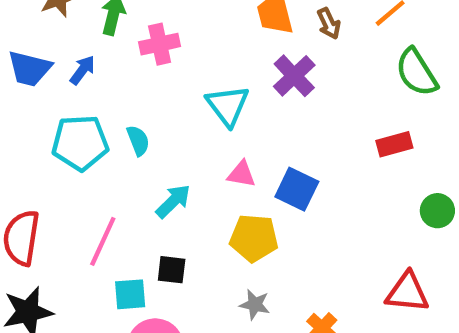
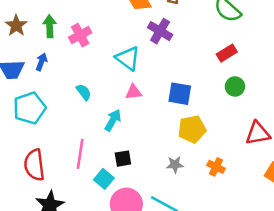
cyan pentagon: (80, 143) -> (30, 108), moved
pink triangle: (242, 174) -> (133, 92), moved
green circle: (437, 211) -> (235, 86), moved
yellow pentagon: (254, 238) -> (192, 129), moved
cyan square: (130, 294) -> (104, 179), turned -30

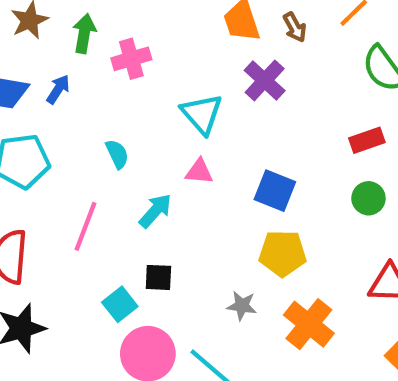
pink line: (80, 154) -> (85, 226), moved
orange cross: (216, 167) -> (309, 324), size x1.6

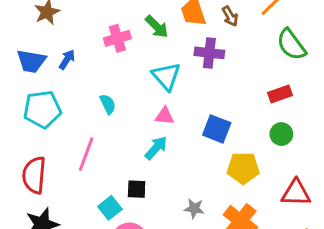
green arrow: (84, 33) -> (157, 27), moved, turned 125
purple cross: (265, 80) -> (209, 53), turned -36
cyan arrow: (155, 211) -> (156, 148), moved
yellow pentagon: (283, 253) -> (243, 168), moved

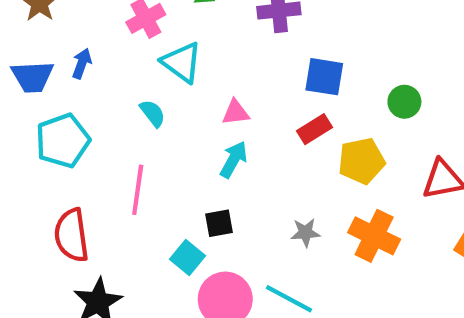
cyan triangle: (166, 76) -> (182, 62), moved
red rectangle: (280, 94) -> (315, 129), moved
blue square: (217, 129) -> (324, 77), moved

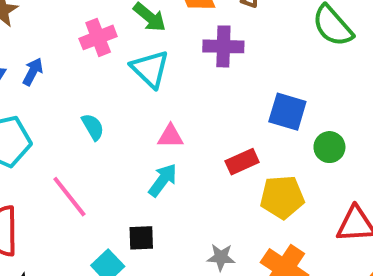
cyan triangle: (182, 62) -> (150, 69), moved
blue square: (324, 77) -> (287, 112), moved
pink line: (138, 190) -> (69, 197), turned -54

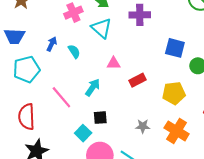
blue arrow: (33, 72) -> (52, 44), moved
cyan semicircle: (93, 127) -> (74, 51), moved
red rectangle: (242, 162) -> (137, 80), moved
cyan arrow: (163, 180) -> (93, 87), moved

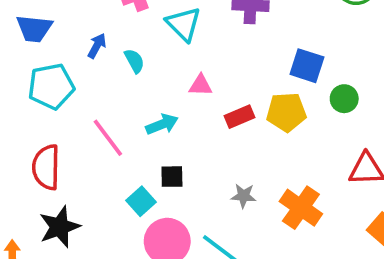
cyan arrow: (93, 87) -> (162, 124), turned 30
yellow pentagon: (174, 93) -> (286, 112), moved

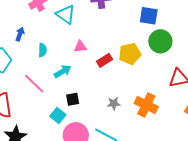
cyan semicircle: (134, 61) -> (42, 50), moved, turned 40
blue square: (307, 66) -> (149, 16), moved
green circle: (344, 99) -> (160, 41), size x1.5

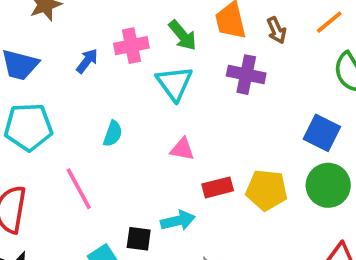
blue arrow: (20, 34) -> (87, 61), moved
cyan arrow: (63, 71) -> (178, 221), moved

